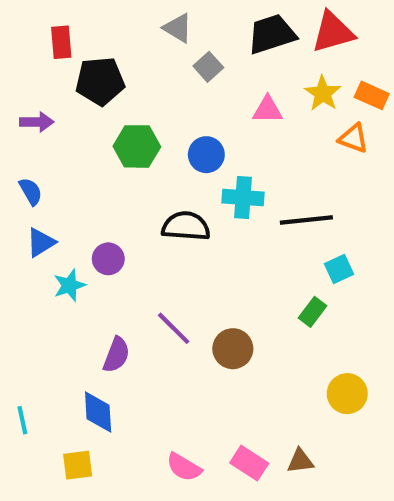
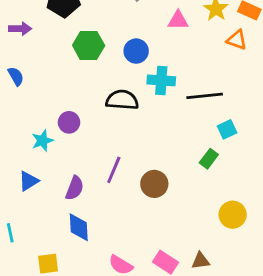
blue triangle: (41, 242) -> (28, 181), moved
purple line: (174, 328) -> (114, 170), turned 68
blue diamond: (98, 412) -> (79, 227), moved

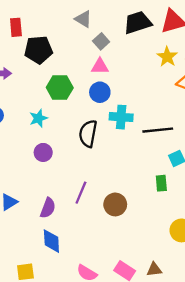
pink triangle: (178, 20) -> (100, 66), moved
black semicircle: (122, 100) -> (88, 134), turned -84
cyan star: (42, 141) -> (38, 118), moved
green rectangle: (209, 159) -> (161, 183), turned -42

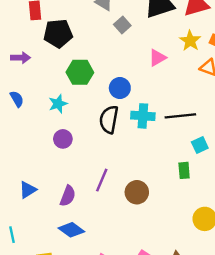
pink triangle: (100, 66) -> (157, 58), moved, turned -30
blue circle: (100, 92) -> (120, 88), moved
cyan cross: (121, 117) -> (143, 116), moved
blue diamond: (51, 241) -> (71, 230), turned -50

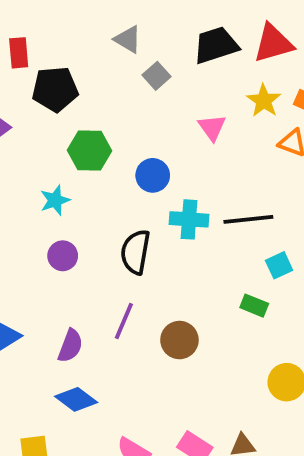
pink triangle: (157, 58) -> (212, 127), turned -36
black semicircle: (109, 120) -> (135, 252), moved
green rectangle: (184, 170) -> (254, 306), turned -63

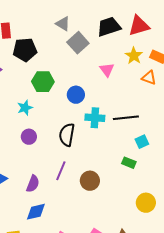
gray square: (156, 76) -> (78, 43), size x1.5
blue diamond: (76, 399) -> (36, 212), turned -50

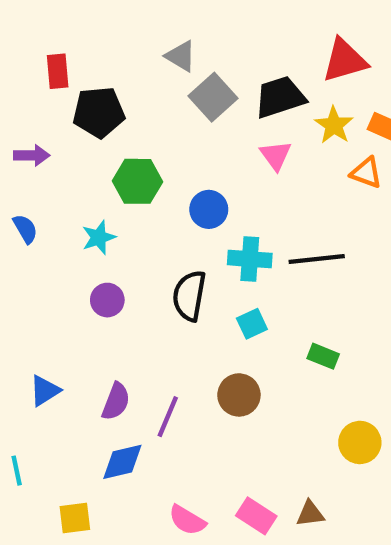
black trapezoid: (109, 27) -> (280, 97), moved
cyan square: (142, 142) -> (252, 324), moved
purple line: (61, 171) -> (168, 417), moved

